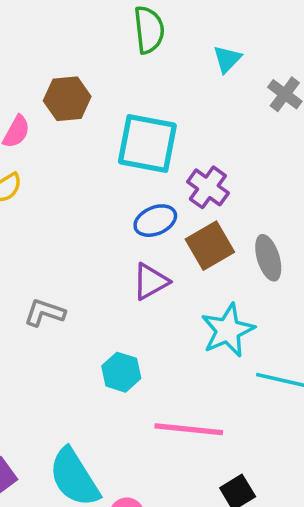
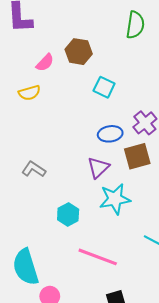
cyan square: (147, 144) -> (104, 87), moved, size x0.6
purple triangle: (151, 282) -> (98, 168), turned -30
cyan star: (228, 330) -> (115, 199), moved

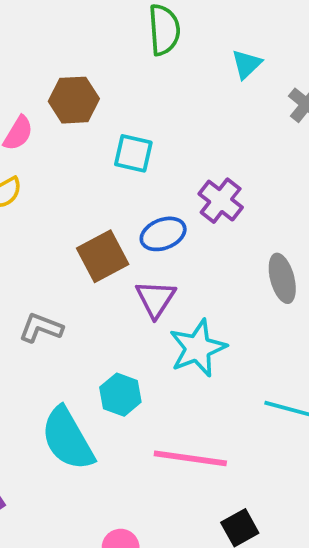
brown square: (137, 156) -> (103, 256), moved
cyan semicircle: (26, 267) -> (68, 439), moved

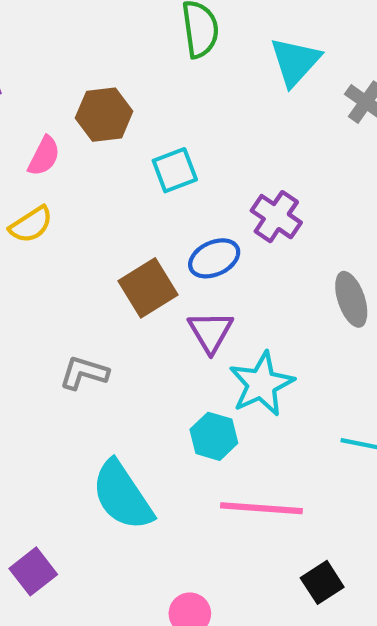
cyan triangle: (246, 64) -> (295, 61), size x1.5
cyan square: (133, 153) -> (175, 170), turned -30
cyan hexagon: (120, 395) -> (214, 436), moved

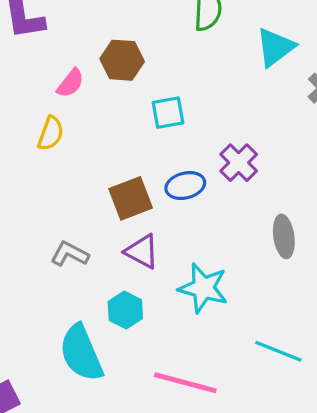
yellow semicircle: (31, 225) -> (51, 133), turned -48
purple triangle: (211, 332) -> (142, 251), moved, turned -42
cyan star: (261, 384) -> (203, 288), turned 30
cyan hexagon: (214, 436) -> (125, 310), moved

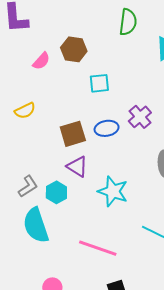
yellow semicircle: (51, 133) -> (25, 111), moved, turned 40
gray L-shape: (70, 254) -> (28, 186), moved, turned 115
cyan hexagon: (125, 310) -> (56, 192), moved

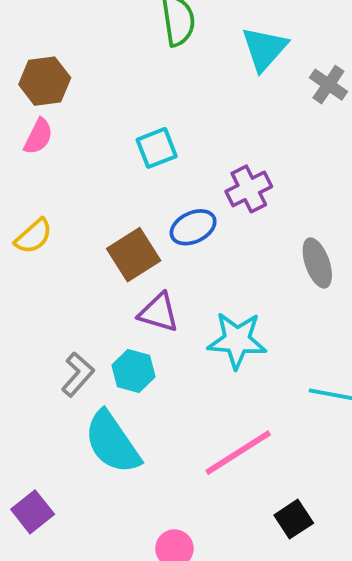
brown hexagon: (74, 49) -> (45, 81), moved
purple cross: (140, 117) -> (249, 189), turned 30
pink line: (98, 248) -> (238, 453), turned -36

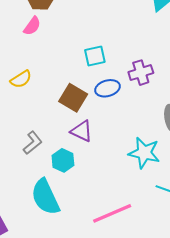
cyan square: (157, 148) -> (95, 56), moved
brown square: (134, 255) -> (73, 98), turned -36
cyan star: (237, 340) -> (144, 153), moved
gray L-shape: (78, 374) -> (33, 143), moved

